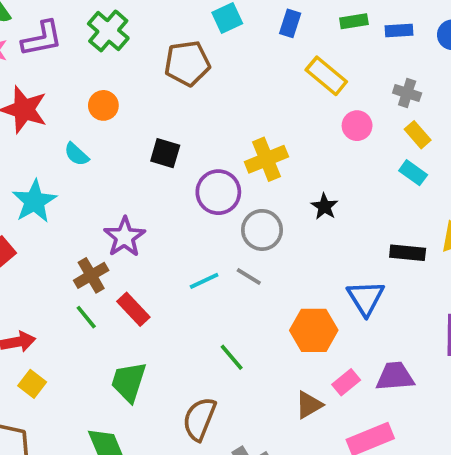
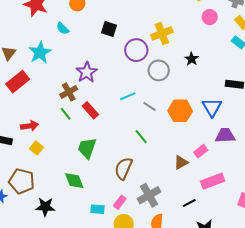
gray line: (249, 277) -> (149, 106), moved
orange hexagon: (314, 330) -> (180, 111), moved
purple trapezoid: (395, 376) -> (225, 135), moved

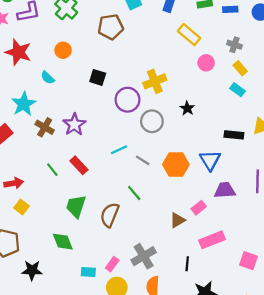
brown cross: (69, 92) -> (45, 127), moved, turned -30
brown semicircle: (124, 168) -> (110, 215), moved
black line: (189, 203) -> (187, 264), turned -56

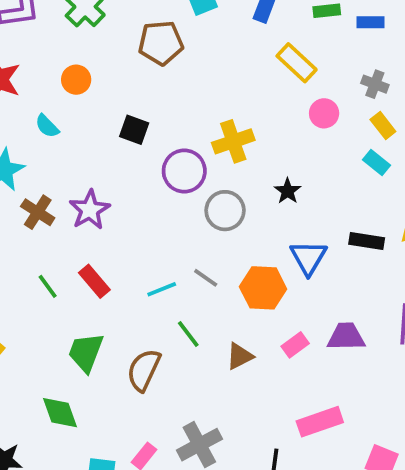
cyan line: (119, 150) -> (162, 289), moved
blue triangle: (210, 160) -> (308, 258), moved
pink rectangle: (199, 208) -> (295, 345), moved
brown triangle: (178, 220) -> (240, 356), moved

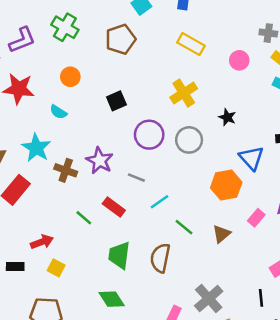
yellow rectangle: (297, 63) -> (191, 44), moved
black square: (134, 130) -> (116, 101), turned -30
purple circle: (184, 171) -> (149, 135), moved
gray line: (206, 278) -> (136, 178), moved

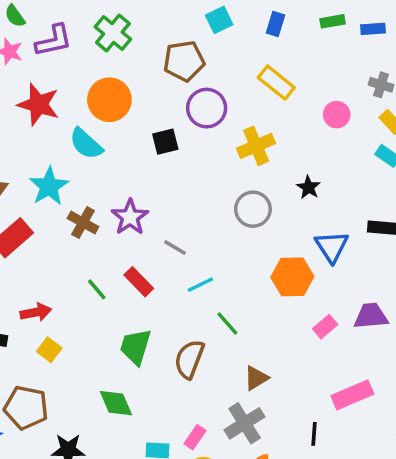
orange circle: (70, 77) -> (109, 100), size x1.6
cyan semicircle: (58, 112) -> (86, 144), size x1.5
purple circle: (149, 135) -> (207, 108), moved
brown triangle: (221, 234) -> (256, 378), moved

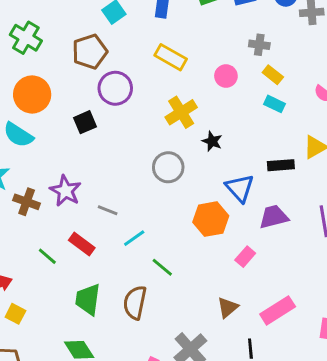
yellow cross: (256, 146) -> (181, 112), moved
purple trapezoid: (371, 316) -> (274, 217), moved
brown triangle: (256, 378) -> (228, 307), moved

